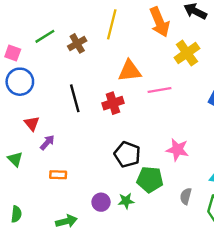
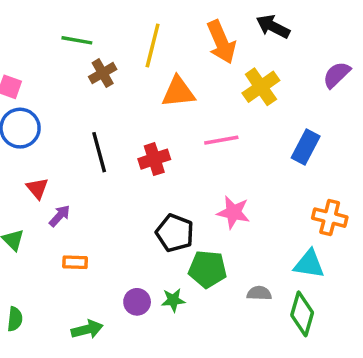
green line: (45, 36) -> (77, 40), moved, turned 42
orange triangle: (130, 71) -> (178, 92), moved
pink star: (177, 150) -> (233, 212), moved
gray semicircle: (186, 196) -> (259, 293), turned 77

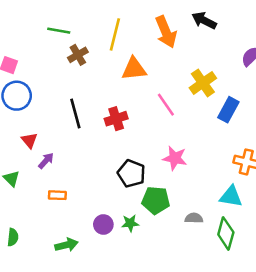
yellow cross: (261, 87) -> (203, 83), moved
pink line: (221, 140) -> (166, 105), turned 65

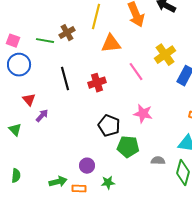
green line: (59, 31) -> (45, 41), moved
orange rectangle: (57, 195) -> (79, 189), moved
green star: (130, 223) -> (108, 183), moved

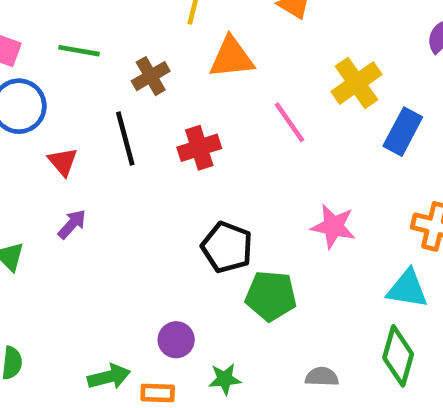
brown cross: (67, 33) -> (151, 76), moved
red triangle: (29, 100) -> (63, 162), moved
pink star: (143, 114) -> (333, 226), moved
gray semicircle: (158, 161) -> (322, 377), moved

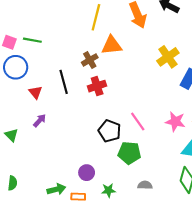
green line: (79, 51) -> (32, 40), moved
brown cross: (151, 76) -> (90, 60), moved
pink line: (289, 122) -> (138, 122), moved
pink star: (333, 226) -> (175, 122), moved
gray semicircle: (322, 377) -> (145, 185), moved

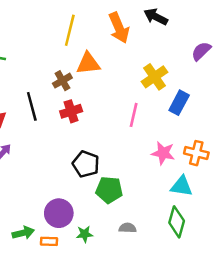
pink line: (138, 122) -> (134, 115), moved, turned 48
purple circle: (87, 173) -> (59, 213), size x1.5

